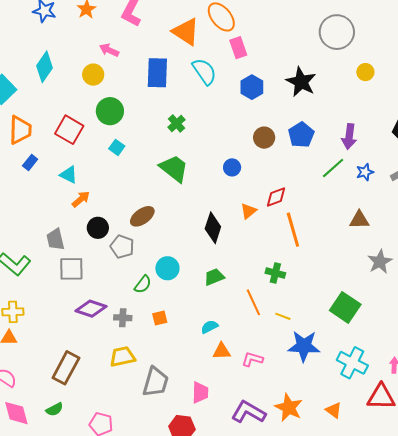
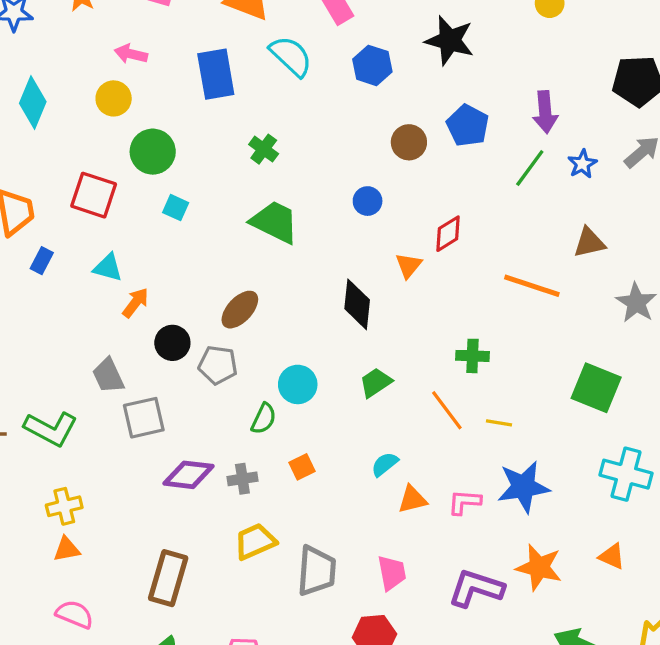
orange line: (293, 230) -> (532, 286), moved, turned -44
blue star: (304, 346) -> (523, 487), moved

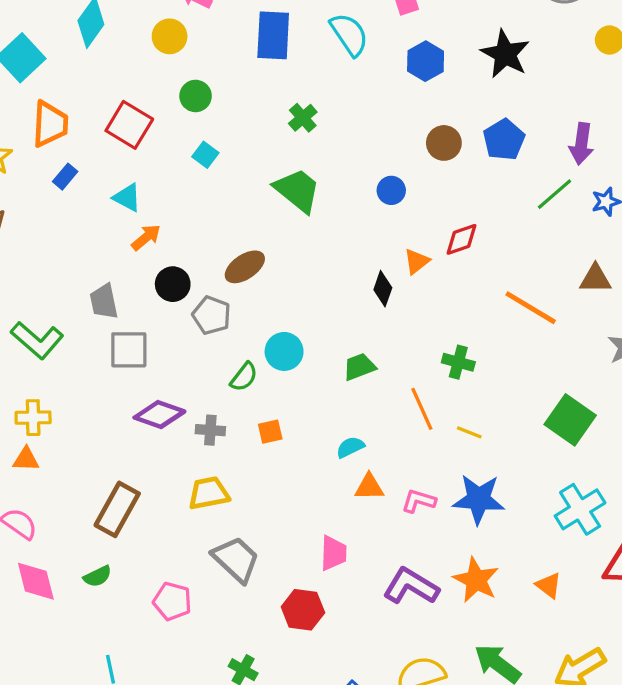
green circle: (153, 152) -> (196, 96), size x0.7
black diamond: (357, 304) -> (383, 289), moved, size x0.7
cyan cross: (626, 474) -> (580, 509), turned 30
gray trapezoid: (317, 571) -> (236, 559), moved, turned -64

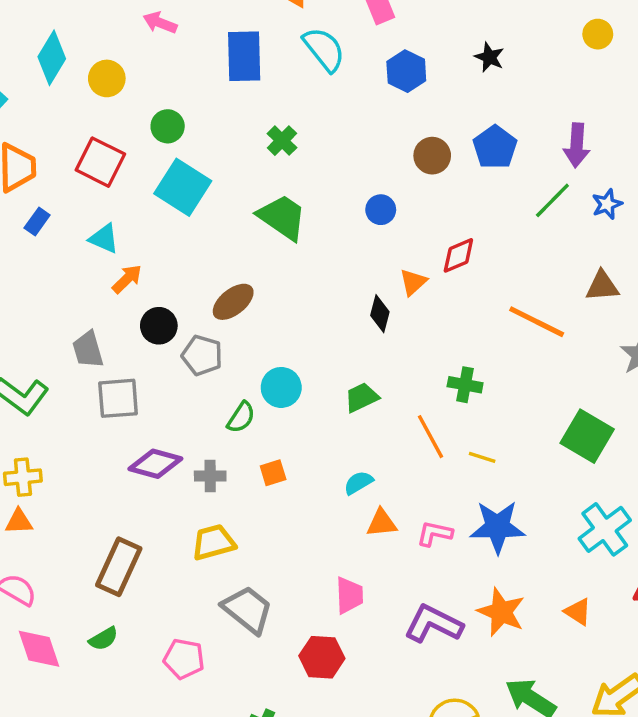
yellow circle: (170, 36) -> (107, 78), moved
black star: (505, 54) -> (489, 57), size x0.6
cyan square: (205, 155) -> (183, 187), size x2.0

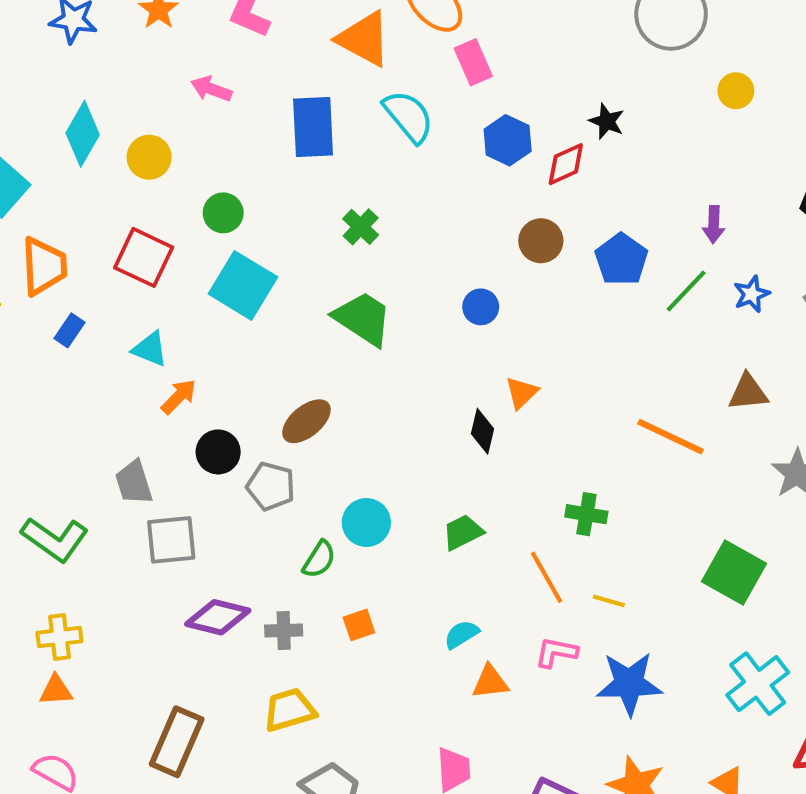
purple arrow: (577, 145) -> (714, 224), size x0.7
blue pentagon: (495, 147) -> (621, 259), moved
red diamond: (458, 255) -> (566, 164), moved
pink L-shape: (435, 534) -> (556, 652), moved

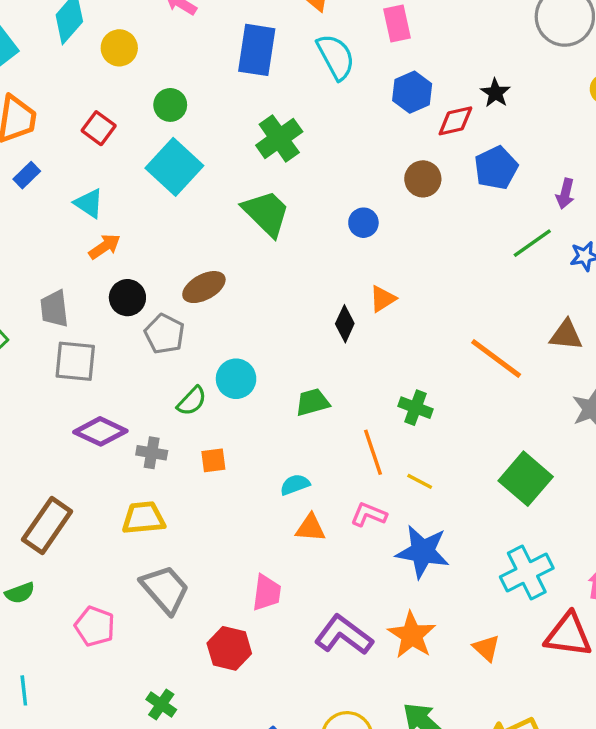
green cross: (361, 227) -> (279, 138), size x1.5
red square: (144, 257) -> (99, 128), size x0.7
blue pentagon: (621, 259) -> (496, 168), moved

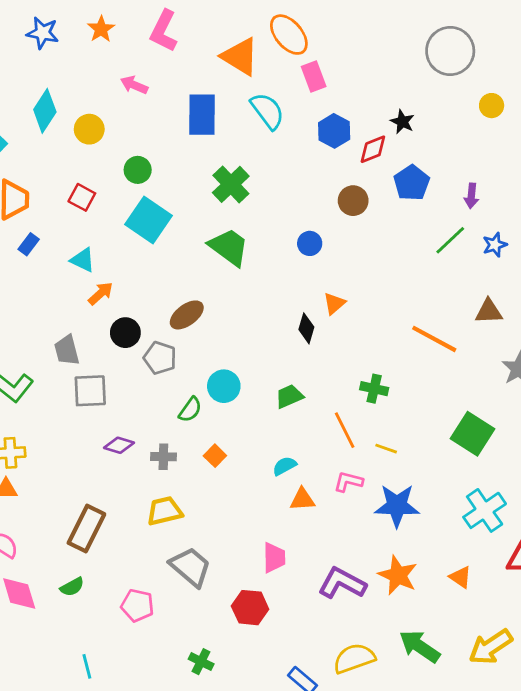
purple diamond: (100, 431) -> (119, 445), size x0.7
orange square: (213, 460) -> (215, 456), turned -30

